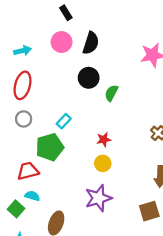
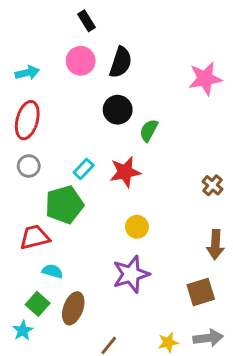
red star: (104, 140) -> (125, 172), moved, size x1.5
cyan semicircle: (32, 196) -> (52, 271), moved
green square: (16, 209) -> (38, 304), moved

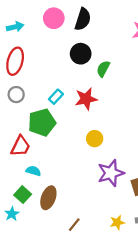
red trapezoid: (35, 237) -> (20, 146), turned 130
purple star: (131, 274) -> (111, 173), moved

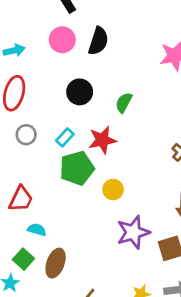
black circle: (81, 54) -> (80, 92), moved
gray circle: (16, 95) -> (26, 135), moved
green pentagon: (42, 122) -> (77, 168), moved

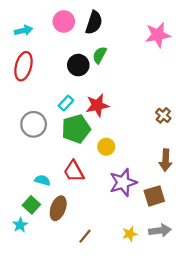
green semicircle: (124, 103) -> (100, 55), moved
gray circle: (26, 135) -> (34, 124), moved, size x1.5
red trapezoid: (21, 199) -> (74, 171), moved, turned 125

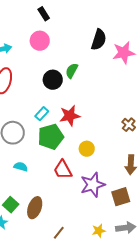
black semicircle: (94, 23) -> (99, 40), moved
yellow circle: (106, 147) -> (87, 149), moved
red trapezoid: (74, 171) -> (63, 170), moved
cyan semicircle: (42, 180) -> (21, 167), moved

